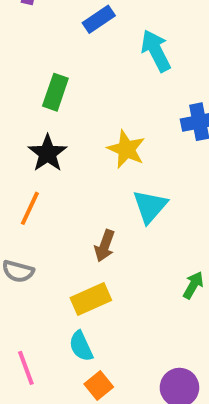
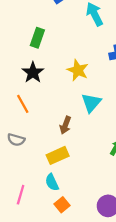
orange line: (30, 208) -> (23, 104), turned -54
pink line: (26, 368) -> (21, 195), turned 36

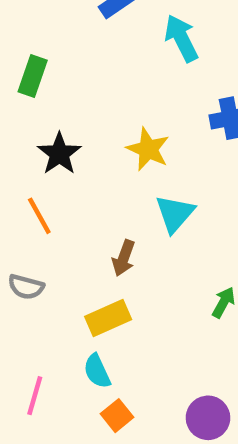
green rectangle: (37, 38) -> (33, 76), moved

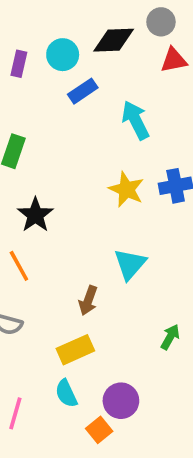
yellow star: (148, 149) -> (126, 189), moved
orange square: (117, 416) -> (99, 430), moved
purple circle: (208, 418) -> (121, 401), moved

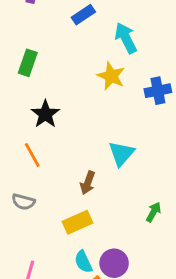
yellow star: (126, 189) -> (111, 76), moved
cyan semicircle: (66, 393) -> (83, 262), moved

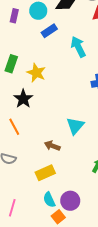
yellow star: (111, 76) -> (36, 73), moved
brown arrow: (88, 183) -> (52, 146), turned 91

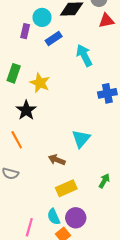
purple rectangle: (14, 16) -> (25, 31), moved
yellow rectangle: (45, 173) -> (66, 188), moved
pink line: (12, 208) -> (29, 227), moved

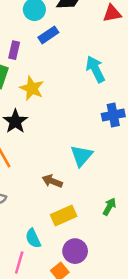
purple rectangle: (25, 31) -> (14, 50), moved
cyan arrow: (84, 55) -> (95, 69), moved
blue cross: (107, 93) -> (113, 115), moved
cyan semicircle: (54, 217) -> (33, 238), moved

